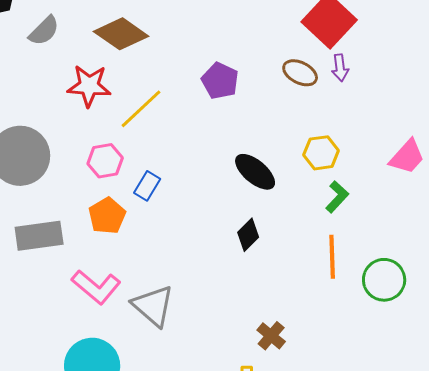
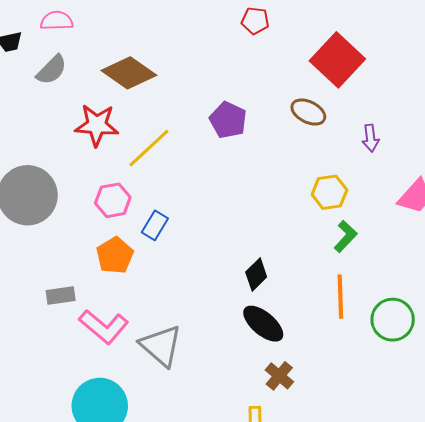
purple arrow: (340, 68) -> (371, 138), moved
black ellipse: (255, 172) -> (263, 324), moved
gray rectangle: (39, 236) -> (61, 296), moved, size x0.6

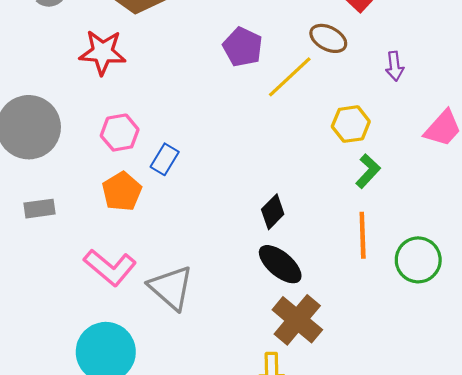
yellow line: (149, 148) -> (290, 77), moved
gray rectangle: (61, 296) -> (39, 209), moved
brown cross: (279, 376) -> (297, 320), size x1.6

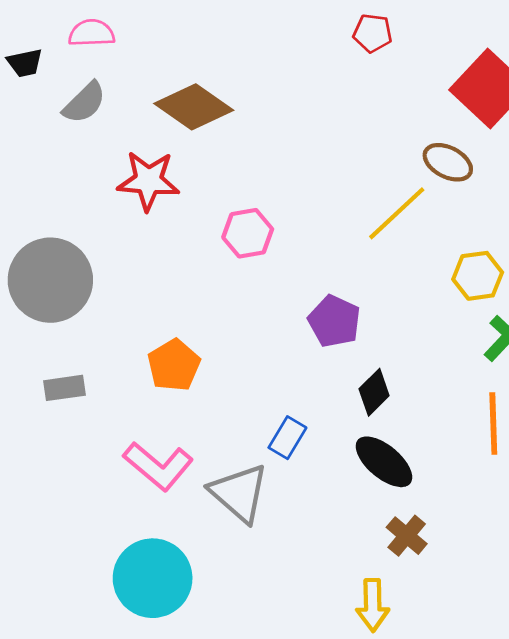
purple pentagon: (243, 47) -> (334, 321), moved
pink hexagon: (120, 133) -> (248, 233), moved
blue rectangle: (165, 159) -> (287, 438), moved
brown cross: (297, 320) -> (407, 536), size x0.6

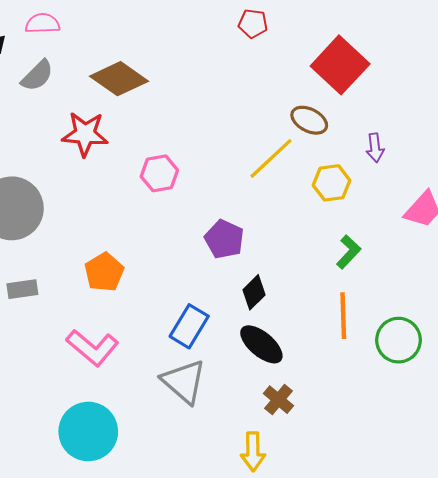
yellow hexagon: (478, 276) -> (332, 183), moved
blue rectangle: (287, 438) -> (189, 326), size x1.4
gray triangle: (239, 493) -> (184, 382), moved

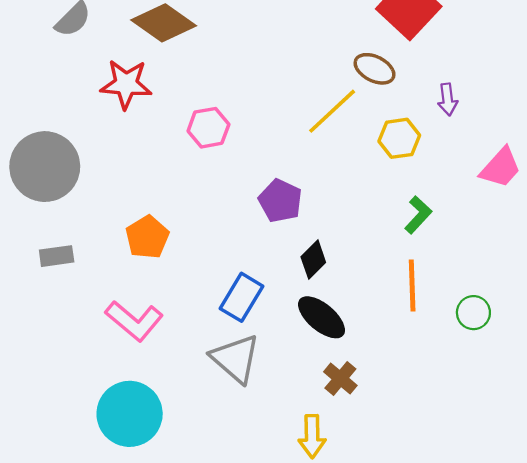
green circle: (398, 340) -> (473, 313), size x0.7

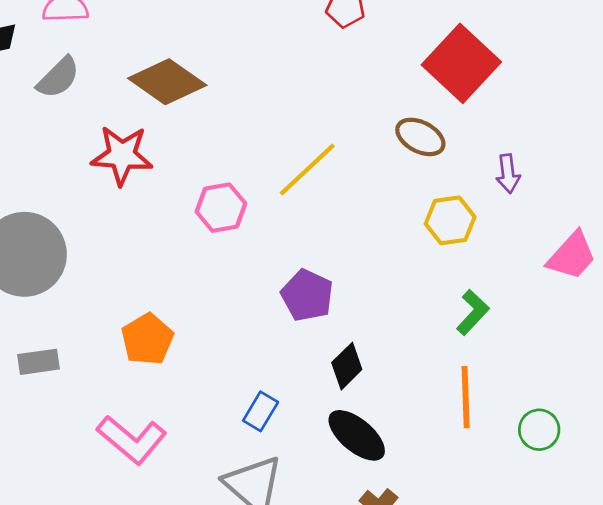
yellow line: (332, 111) -> (307, 169), moved
blue rectangle: (241, 297) -> (261, 411), size x0.7

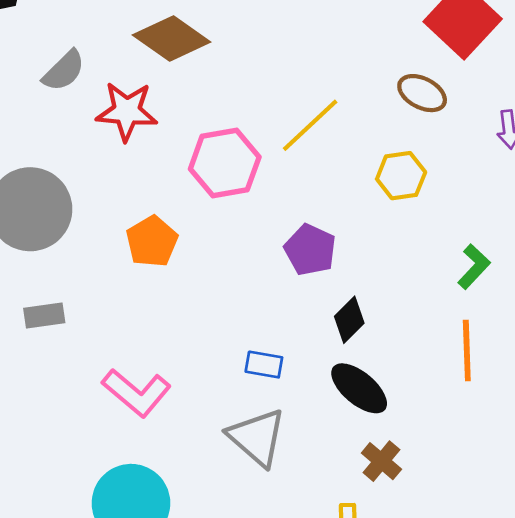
gray semicircle: (58, 78) -> (64, 71), moved
pink hexagon: (221, 208) -> (225, 163), size x1.4
yellow hexagon: (450, 220) -> (401, 176), moved
orange pentagon: (147, 339) -> (152, 241), moved
blue rectangle: (261, 411) -> (264, 365), turned 69

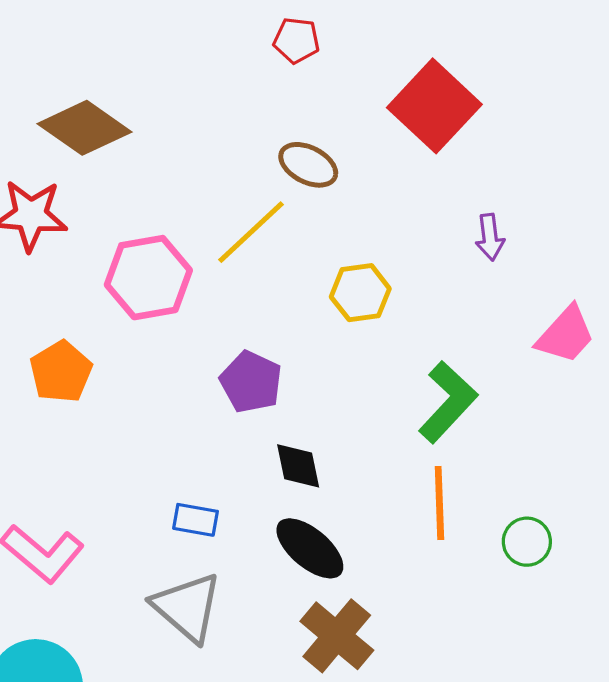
brown ellipse: (422, 93) -> (308, 165), moved
green L-shape: (474, 267) -> (448, 402), size x1.5
black diamond: (349, 320) -> (298, 466), turned -57
brown cross: (381, 461) -> (337, 636), size x1.5

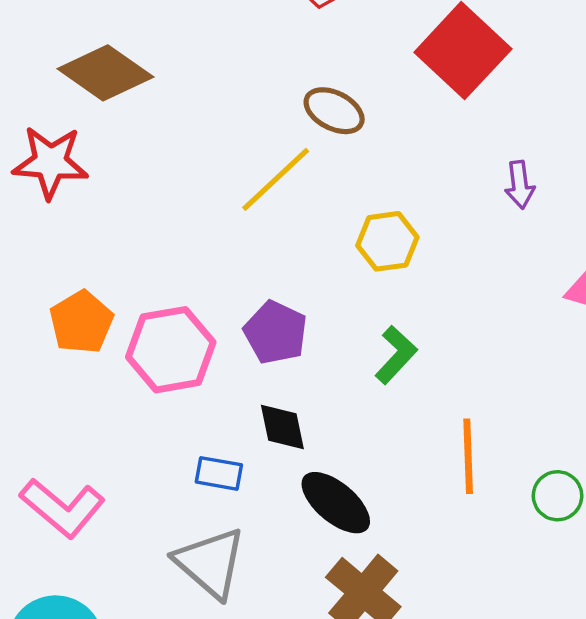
pink hexagon: (148, 278) -> (171, 350), moved
green L-shape: (448, 402) -> (396, 355), moved, size x0.7
black diamond: (298, 466) -> (282, 427), moved

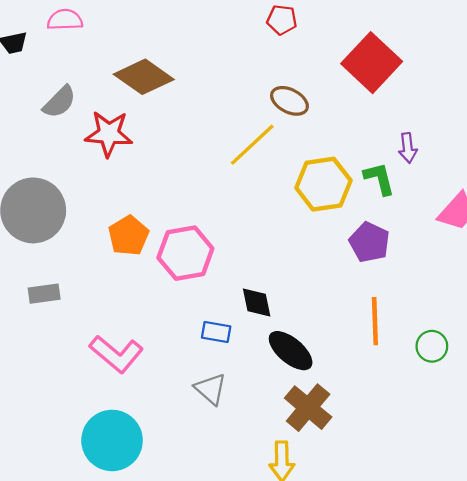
yellow hexagon: (387, 241) -> (323, 184), size x1.4
purple pentagon: (276, 332) -> (369, 242), moved
green L-shape: (396, 355) -> (379, 179), moved, turned -57
gray triangle: (210, 563) -> (211, 389), size x0.7

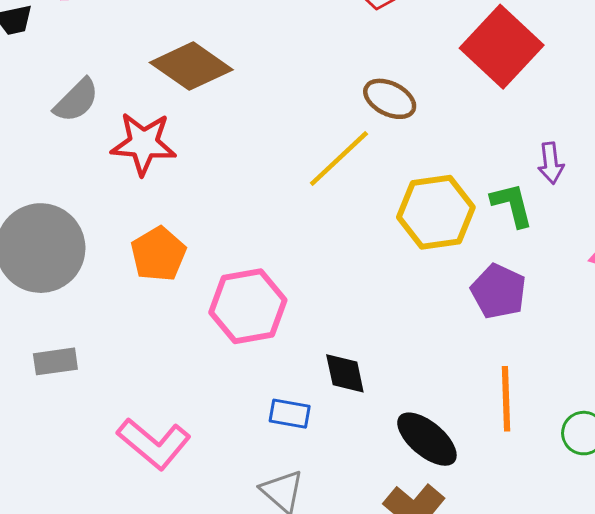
orange pentagon: (128, 236) -> (158, 254), moved
black ellipse: (291, 351) -> (427, 439), moved

